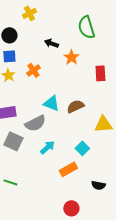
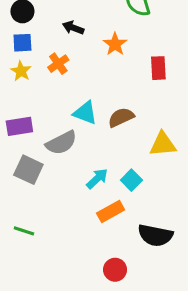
black arrow: (51, 43) -> (73, 28), moved
cyan arrow: (47, 147) -> (97, 179), moved
black semicircle: (98, 185) -> (155, 235), size x1.6

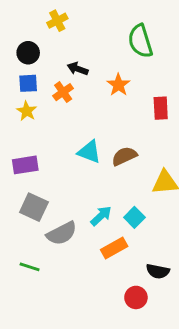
orange cross: (58, 64) -> (63, 92), moved
gray semicircle: (61, 143) -> (62, 233), moved
black semicircle: (155, 235) -> (158, 271), size x0.7
red circle: (115, 270) -> (136, 297), moved

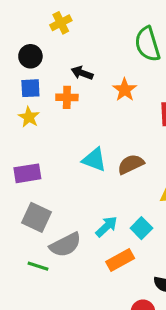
orange cross: (63, 92) -> (67, 97), turned 36
green line: (30, 267) -> (38, 266), moved

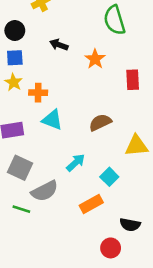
orange cross: (67, 97) -> (38, 93), moved
cyan triangle: (94, 160) -> (52, 120), moved
cyan arrow: (106, 227) -> (76, 163), moved

